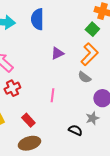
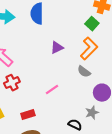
pink line: (52, 95) -> (52, 90), turned 48
red rectangle: (28, 120) -> (28, 115), turned -64

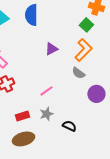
gray star: (92, 113) -> (46, 114), moved

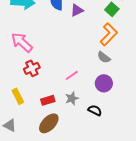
purple triangle: (51, 49) -> (77, 10), moved
purple circle: (96, 94) -> (104, 83), moved
brown ellipse: (23, 139) -> (49, 123), turned -30

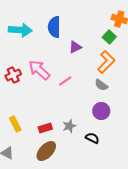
purple triangle: (77, 10) -> (75, 47), moved
pink arrow: (22, 42) -> (39, 70), moved
red cross: (32, 68) -> (13, 75), moved
pink line: (72, 75) -> (65, 81), moved

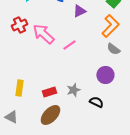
red cross: (13, 75) -> (19, 25), moved
gray semicircle: (101, 85) -> (113, 49), moved
yellow rectangle: (15, 124) -> (19, 88), turned 35

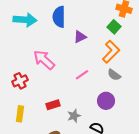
red cross: (19, 25) -> (20, 81), moved
pink line: (69, 45) -> (82, 75), moved
red rectangle: (49, 92) -> (53, 105), moved

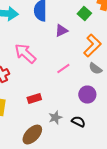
green square: (114, 27) -> (84, 14), moved
gray star: (74, 116) -> (55, 118), moved

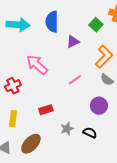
brown ellipse: (32, 135) -> (31, 144), moved

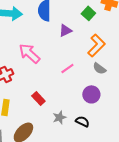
red rectangle: (46, 110) -> (38, 98), turned 64

